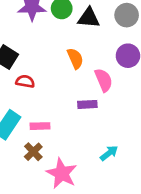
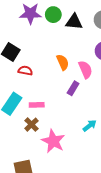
orange semicircle: (75, 58) -> (63, 62), moved
purple rectangle: (87, 104) -> (73, 88), turned -56

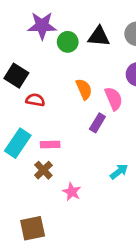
green circle: (53, 15) -> (68, 42), moved
pink star: (53, 141) -> (72, 192), size x0.6

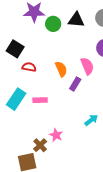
orange semicircle: (84, 89) -> (61, 69), moved
brown cross: (43, 170) -> (40, 145), moved

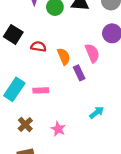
red semicircle: (29, 67) -> (38, 47), moved
purple rectangle: (75, 84) -> (79, 73), turned -56
brown cross: (40, 145) -> (25, 124), moved

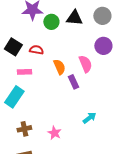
red semicircle: (38, 47) -> (36, 50), moved
pink rectangle: (41, 90) -> (24, 72), moved
brown cross: (25, 124) -> (24, 129), turned 32

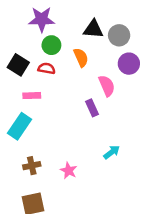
gray circle: (102, 16) -> (119, 35), moved
green circle: (51, 22) -> (51, 45), moved
orange semicircle: (59, 67) -> (81, 57), moved

